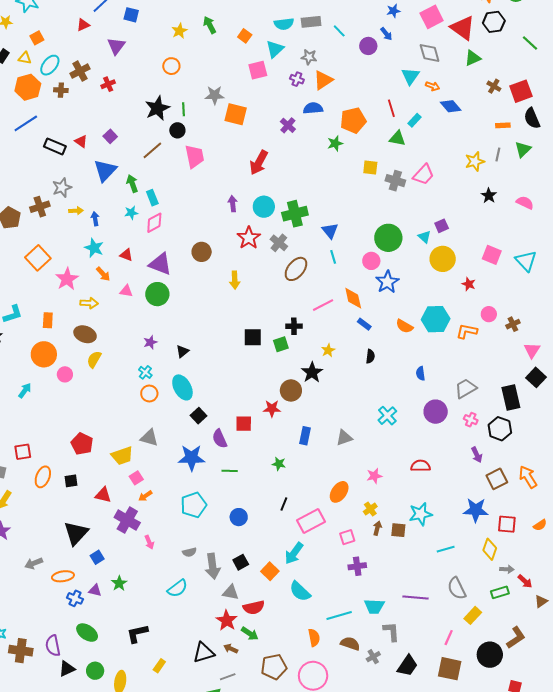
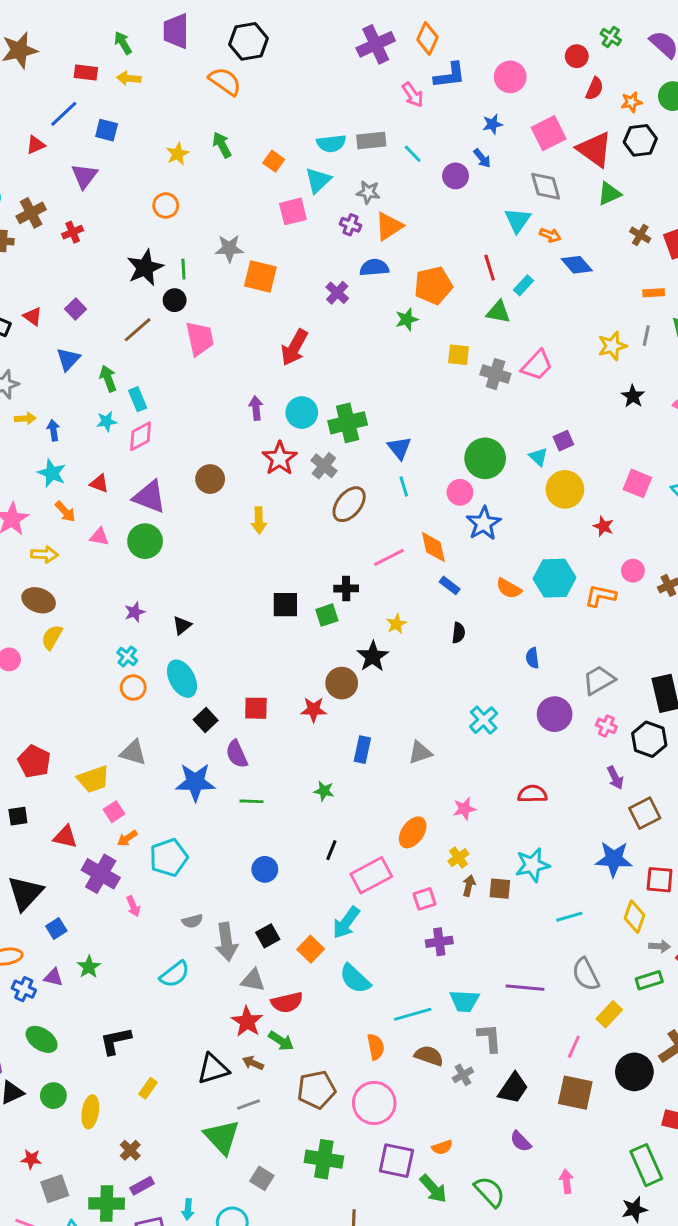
blue triangle: (105, 171) -> (68, 359), size x0.7
red square: (244, 424) -> (256, 708), moved
cyan pentagon: (194, 505) -> (169, 858), moved

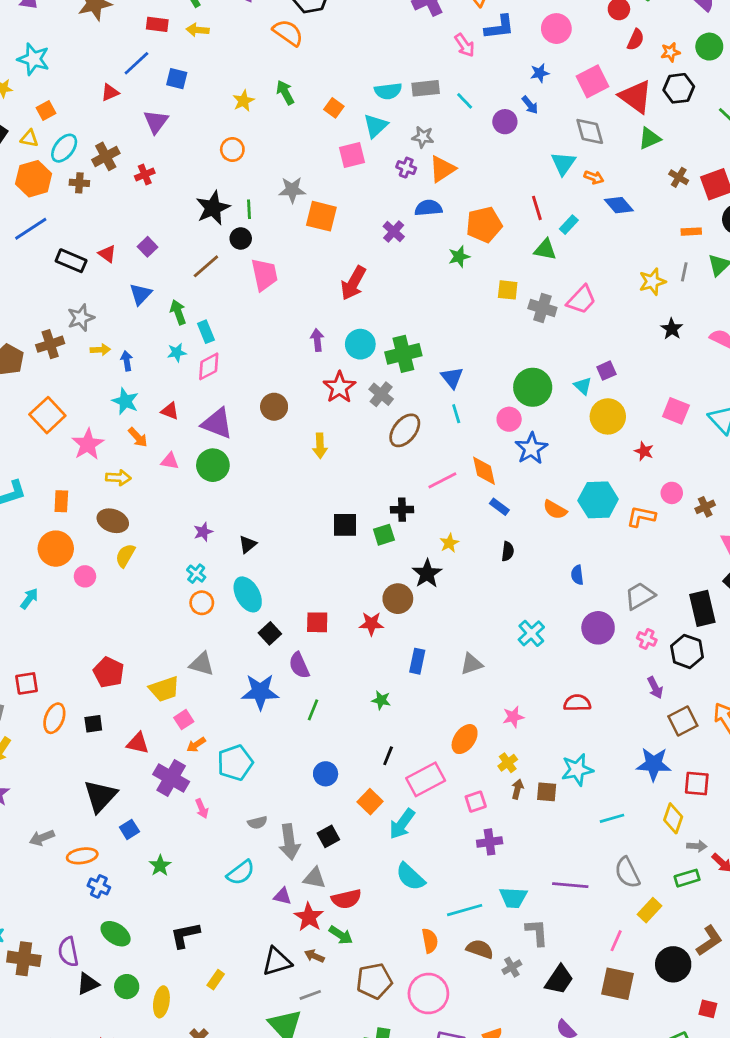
green line: (251, 801) -> (313, 710), turned -70
orange square: (311, 949) -> (370, 802), moved
purple triangle: (53, 977) -> (282, 896), moved

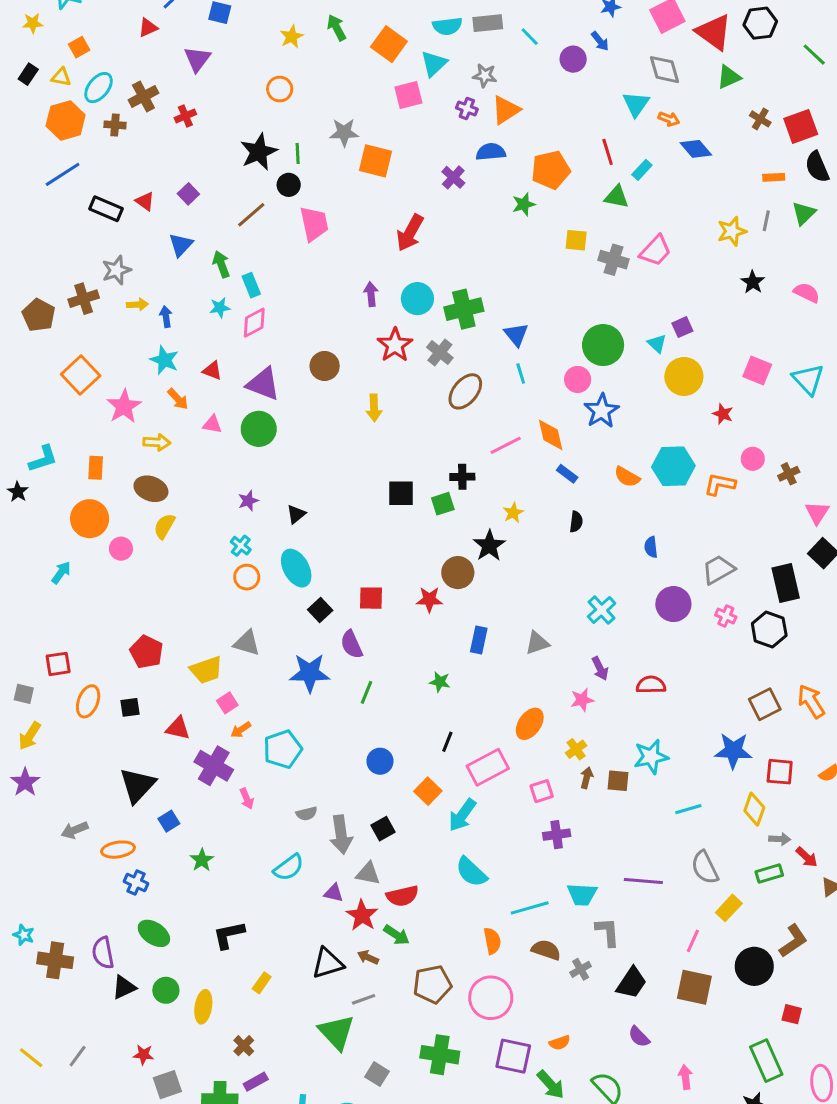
orange square: (334, 108) -> (389, 44), size x1.6
purple arrow: (655, 688) -> (600, 668), moved

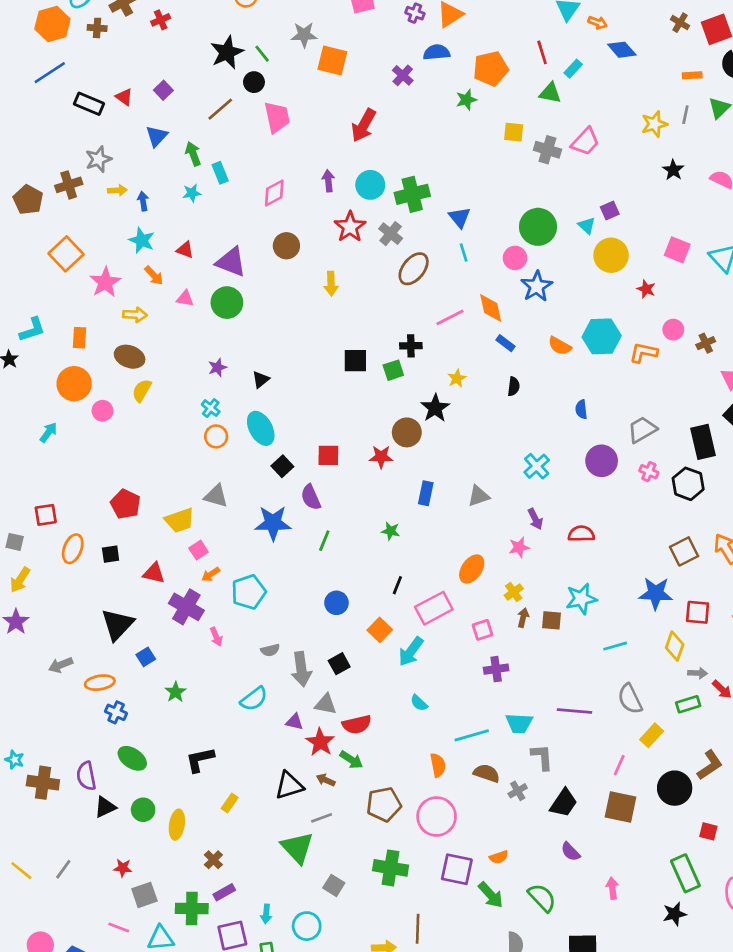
green line: (298, 153) -> (262, 54), turned -36
pink diamond: (254, 323) -> (274, 193), moved
cyan semicircle: (471, 872) -> (419, 703), size x0.6

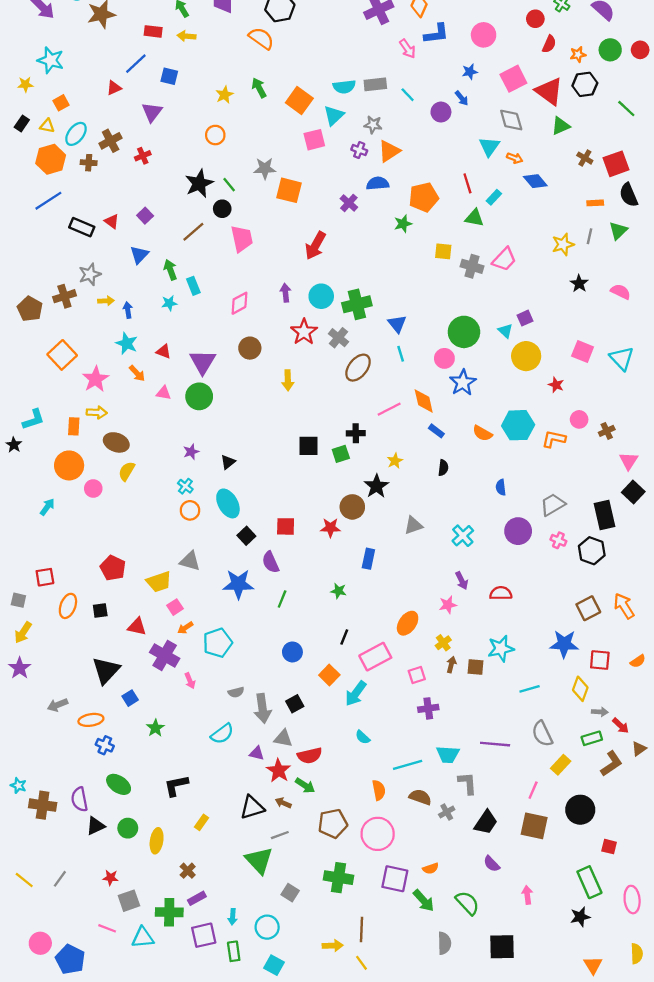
purple triangle: (231, 262) -> (203, 362), turned 40
yellow arrow: (135, 315) -> (97, 413), moved
gray triangle: (478, 496) -> (413, 525), moved
brown L-shape: (710, 765) -> (611, 764), moved

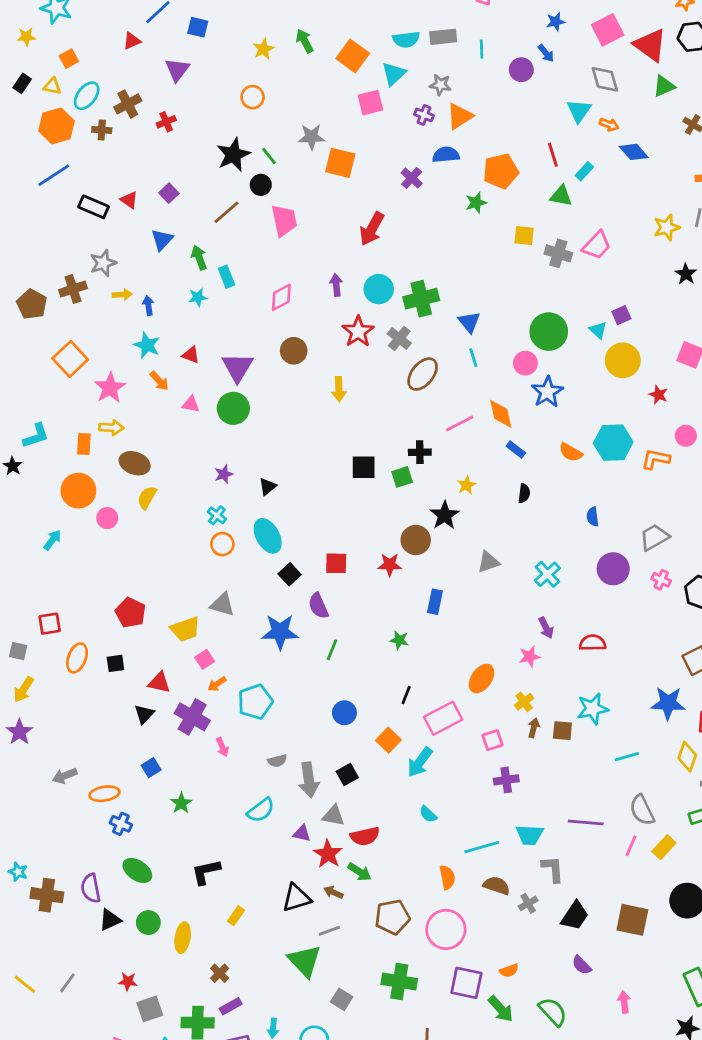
cyan line: (408, 95) -> (482, 49), turned 42
black triangle: (106, 670) -> (144, 714), moved, size x0.6
pink line: (533, 790) -> (631, 846), moved

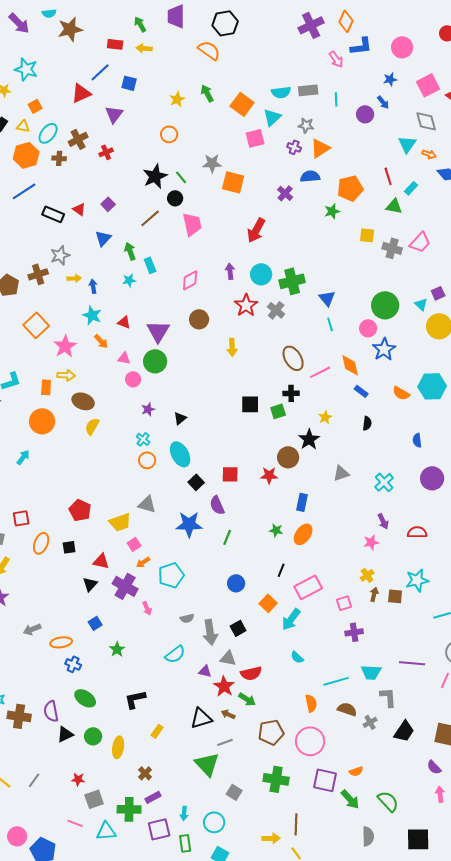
red triangle: (132, 41) -> (81, 93), size x1.5
brown ellipse: (423, 374) -> (293, 358), moved, turned -70
pink circle: (107, 518) -> (133, 379), moved
orange ellipse: (482, 678) -> (303, 534), moved
purple semicircle: (582, 965) -> (434, 767), moved

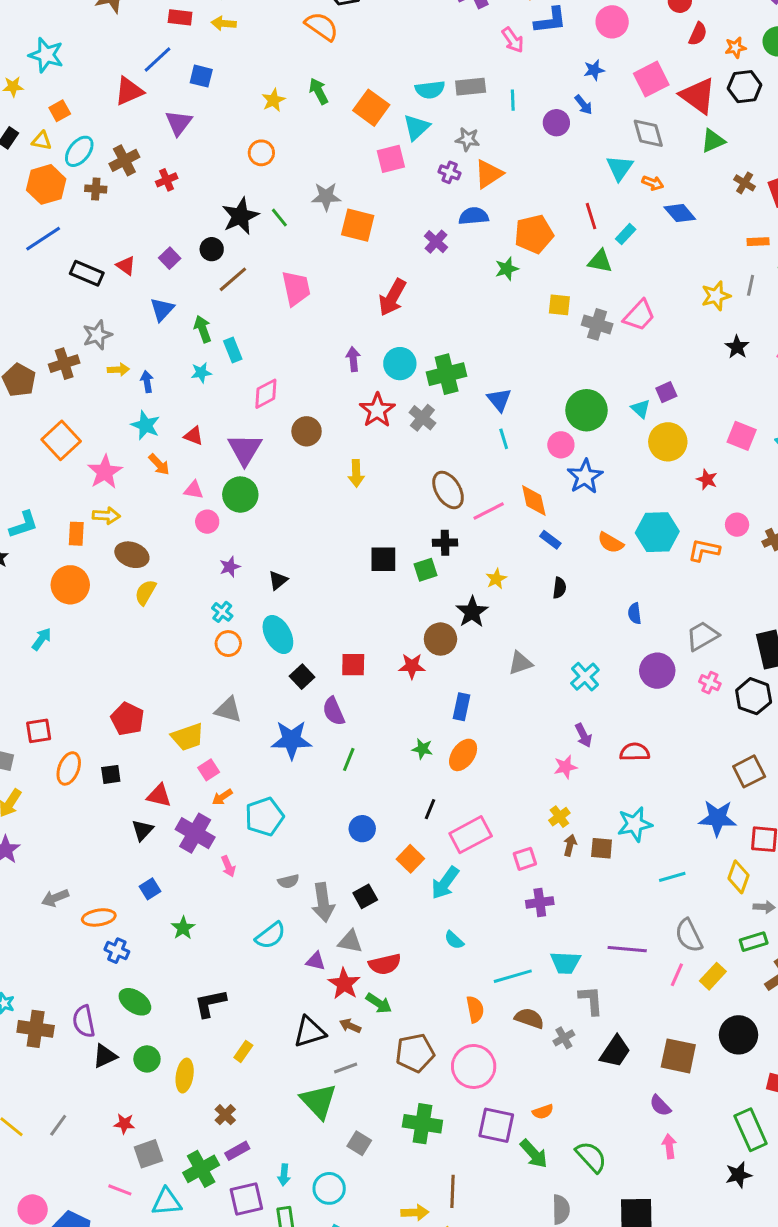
black circle: (175, 198) -> (212, 249), moved
pink diamond: (190, 280) -> (266, 394), moved
green cross: (129, 809) -> (201, 1169), turned -30

